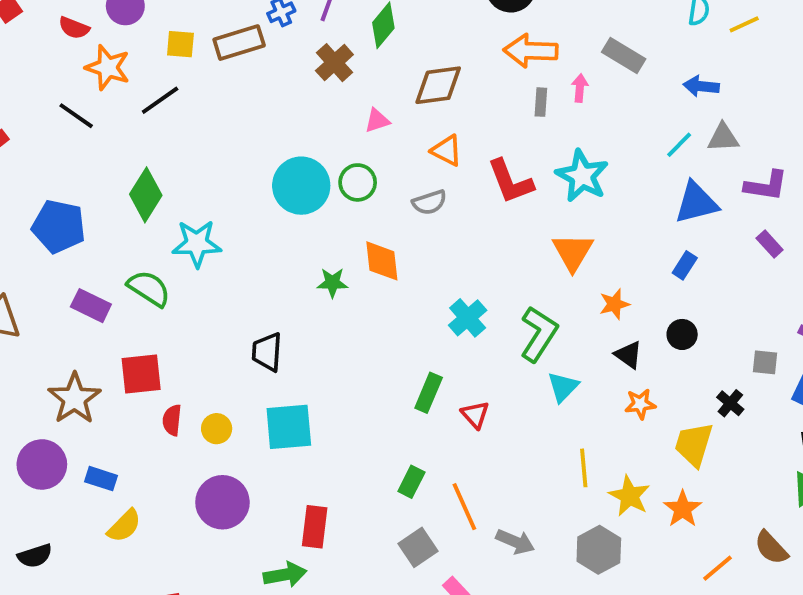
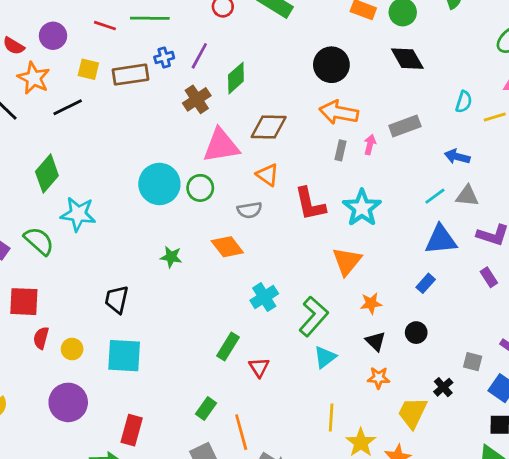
gray rectangle: (624, 55) -> (405, 126), turned -60
pink triangle: (377, 120) -> (221, 146), size x2.0
orange diamond: (382, 261) -> (227, 247), moved, turned -40

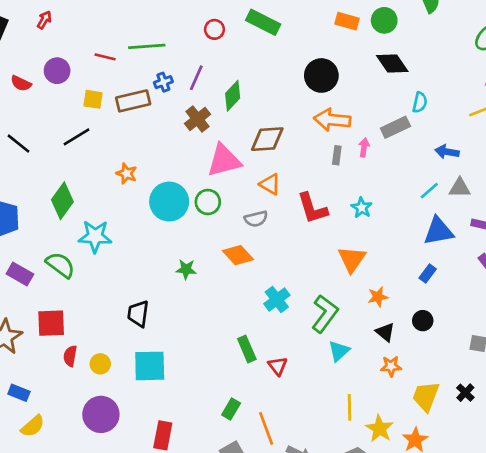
orange star: (34, 78) -> (127, 174), moved, size x0.7
cyan semicircle: (464, 102) -> (420, 102), moved
cyan star: (362, 208) -> (362, 208), size x0.6
green rectangle: (228, 347) -> (247, 349), turned -50
black cross: (443, 387) -> (465, 393), moved

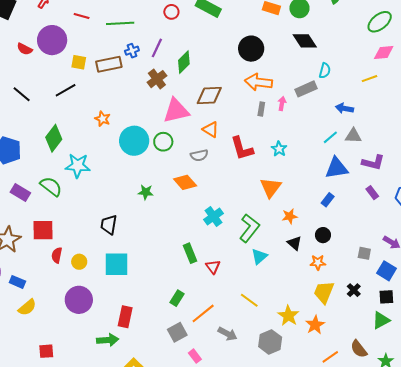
red line: (105, 57) -> (82, 16), moved
purple circle: (57, 71) -> (52, 40), size x1.5
orange star: (391, 366) -> (318, 263), moved
yellow line: (349, 407) -> (249, 300), moved, turned -54
orange line: (266, 428) -> (203, 313), turned 70

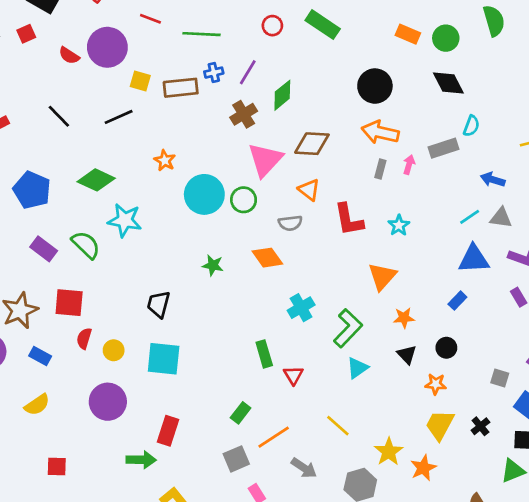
pink triangle: (176, 111) -> (265, 160), turned -40
green diamond: (54, 138) -> (96, 180), turned 72
blue rectangle: (17, 282) -> (40, 356), moved

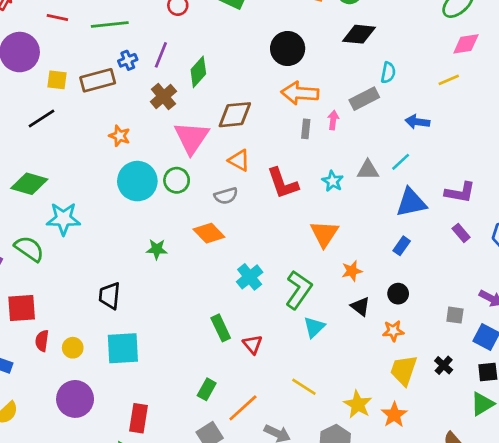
black diamond: (448, 83) -> (359, 34), turned -48
orange star: (165, 161) -> (120, 136), moved
gray triangle: (501, 218) -> (368, 170), moved

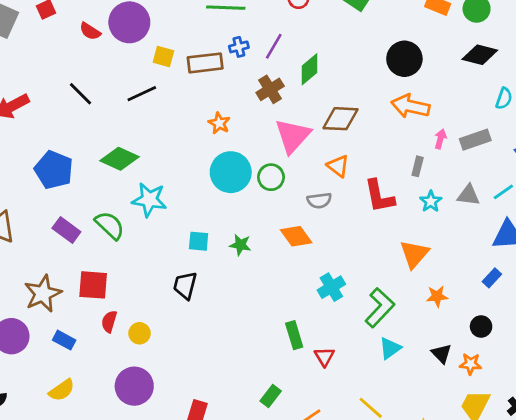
gray rectangle: (364, 99) -> (475, 140), moved
gray rectangle: (306, 129) -> (418, 166), moved
black triangle: (360, 306) -> (441, 354), moved
cyan square: (123, 348) -> (199, 241), moved, size x0.6

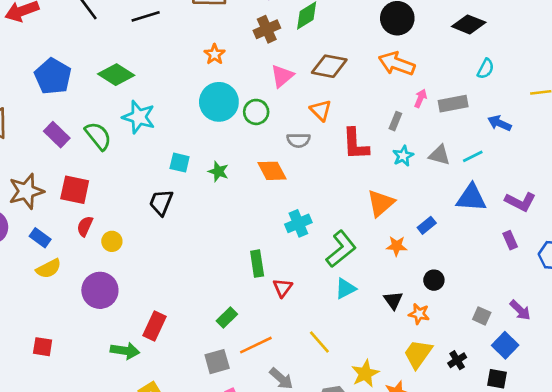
pink triangle: (293, 136) -> (282, 76), size x0.7
blue rectangle: (492, 278) -> (427, 225), moved
yellow semicircle: (62, 390) -> (49, 269), moved

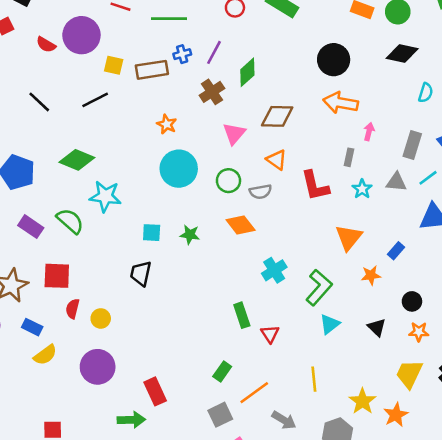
gray rectangle: (453, 104) -> (412, 145), moved, turned -52
green circle: (256, 112) -> (228, 181), moved
orange star: (419, 314) -> (419, 332), moved
red rectangle: (154, 326) -> (155, 391), turned -40
yellow line: (319, 342) -> (314, 379), turned 45

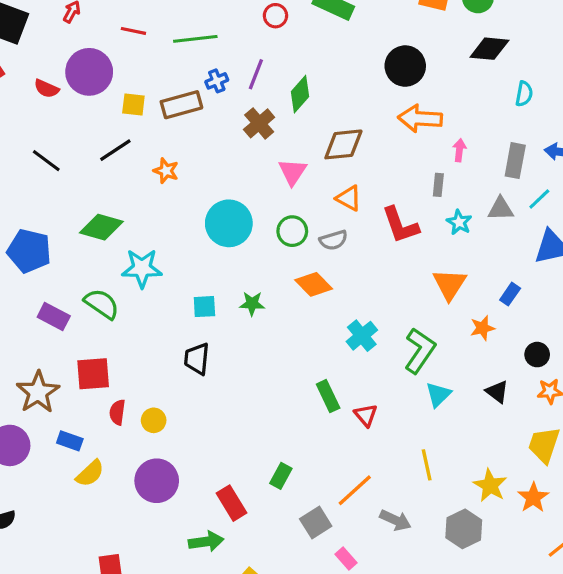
orange star: (167, 124) -> (166, 171), moved
green rectangle: (222, 371) -> (281, 476), moved

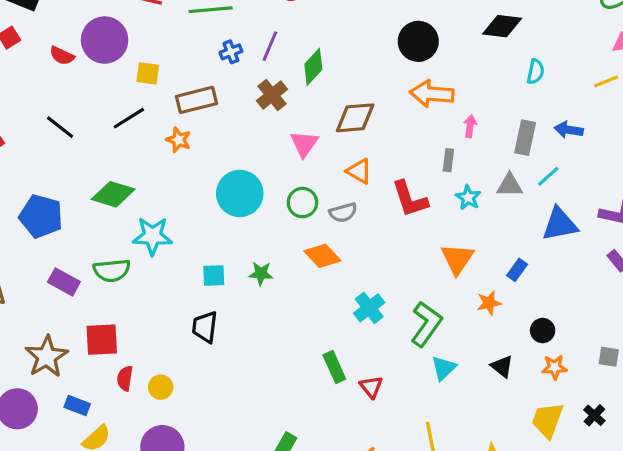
brown rectangle: (181, 105) -> (196, 100), moved
green semicircle: (102, 304) -> (112, 270), turned 138

